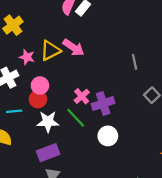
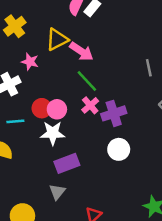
yellow triangle: (50, 51) -> (57, 39), moved
pink circle: (40, 85) -> (57, 109), moved
green line: (76, 118) -> (87, 81), moved
purple rectangle: (48, 153) -> (67, 163), moved

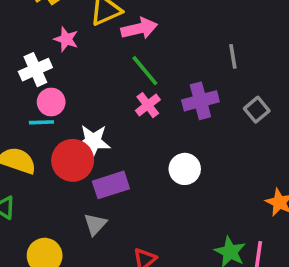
pink arrow: (81, 51) -> (139, 29), turned -50
red circle: (42, 108) -> (73, 160), moved, size x1.5
pink circle: (57, 109) -> (51, 102), moved
purple cross: (114, 113) -> (200, 101), moved

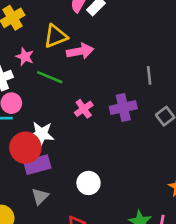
green line: (145, 71) -> (50, 77), moved, turned -30
white circle: (185, 169) -> (88, 183), moved
purple rectangle: (111, 185) -> (37, 165), moved

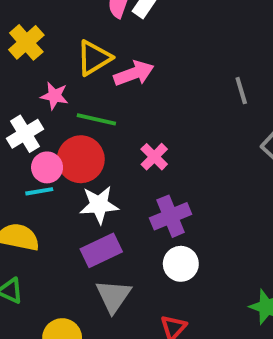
purple cross: (123, 108) -> (171, 216), moved
red circle: (25, 148) -> (81, 159), moved
gray triangle: (40, 196) -> (113, 296), size x1.4

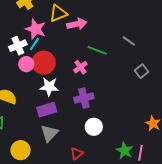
gray line: (241, 91) -> (129, 41), turned -48
pink star: (54, 96) -> (36, 29), size x1.5
green line: (96, 119) -> (97, 50), moved
cyan line: (39, 191) -> (34, 44), moved, turned -56
white circle: (181, 264) -> (94, 127), moved

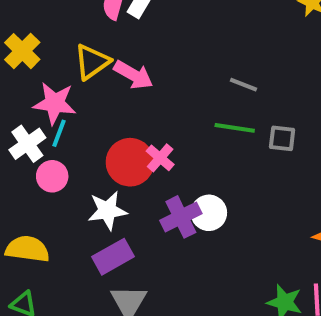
pink arrow: (77, 24) -> (133, 75), turned 54
green line: (97, 50) -> (235, 128), moved
red circle: (44, 63) -> (130, 162), moved
gray square: (142, 71) -> (282, 138), turned -32
white circle: (94, 127) -> (209, 213), moved

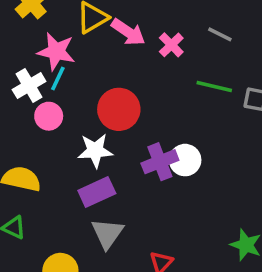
gray line: (244, 85) -> (220, 34), moved
pink cross: (160, 158) -> (171, 45), moved

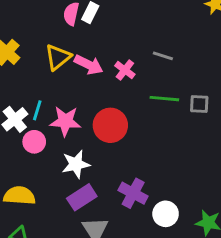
pink star: (56, 51) -> (65, 121), moved
red circle: (119, 109) -> (110, 125), moved
white circle: (185, 160) -> (166, 214), moved
purple cross: (160, 162) -> (133, 193), moved, turned -32

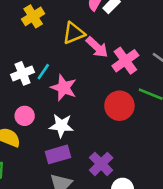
pink cross: (125, 70) -> (125, 61), size x1.5
red circle: (110, 125) -> (119, 106), moved
pink circle: (34, 142) -> (25, 116), moved

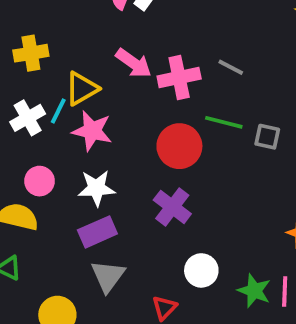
yellow cross: (33, 16) -> (31, 53), moved, turned 30
yellow triangle: (74, 33) -> (82, 89), moved
pink cross: (125, 61) -> (179, 78), turned 32
purple cross: (101, 164) -> (172, 207), moved

